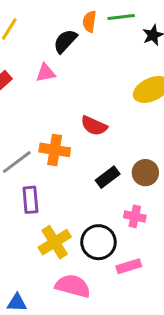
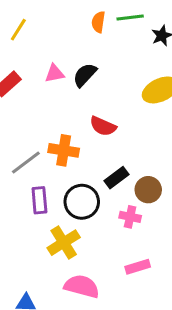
black semicircle: (65, 41) -> (85, 75), moved
brown circle: (145, 173) -> (148, 190), moved
pink cross: (135, 216) -> (130, 217), moved
black circle: (98, 242) -> (82, 202), moved

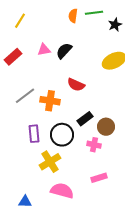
gray line: (26, 162) -> (25, 96), moved

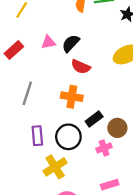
red semicircle: (76, 85) -> (81, 67), moved
gray line: (25, 96) -> (27, 93), turned -35
orange cross: (50, 101) -> (72, 97), moved
pink cross: (94, 145) -> (104, 148), turned -32

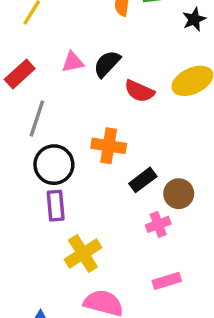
red semicircle: (81, 67) -> (139, 91), moved
gray line: (27, 93) -> (37, 118), moved
black circle: (68, 137) -> (54, 165), moved

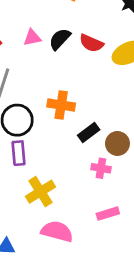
red semicircle: (139, 91) -> (91, 43), moved
pink cross: (158, 224) -> (101, 168), turned 30

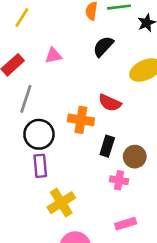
black semicircle: (60, 39) -> (103, 46), moved
red semicircle: (91, 43) -> (110, 103), moved
black rectangle: (89, 132) -> (107, 146), turned -36

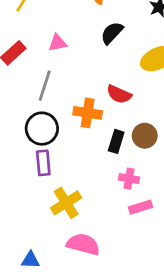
gray line: (26, 99) -> (45, 86), moved
brown circle: (135, 157) -> (145, 136), moved
pink rectangle: (126, 224) -> (140, 207), moved

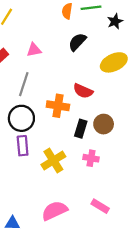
yellow cross: (66, 203) -> (53, 161), moved
pink rectangle: (140, 207) -> (100, 206), moved, turned 48
pink semicircle: (83, 244) -> (55, 211), turned -40

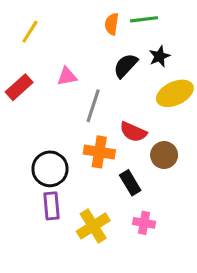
black star: (115, 21) -> (159, 56), moved
gray line: (24, 84) -> (93, 106), moved
brown circle: (104, 124) -> (164, 155), moved
black rectangle: (81, 129) -> (130, 183), turned -48

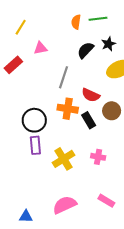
pink triangle: (67, 76) -> (41, 48), moved
black rectangle: (130, 183) -> (89, 120), moved

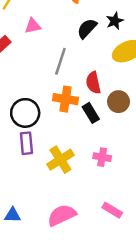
red semicircle: (91, 95) -> (93, 83), turned 54
blue triangle: (26, 216) -> (13, 215), moved

